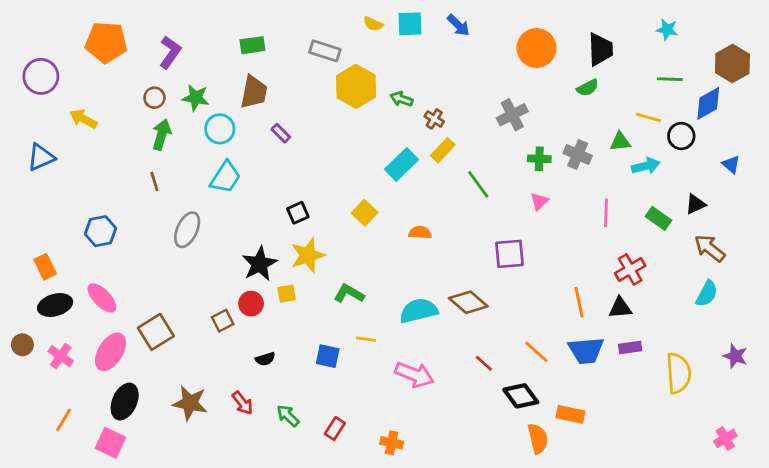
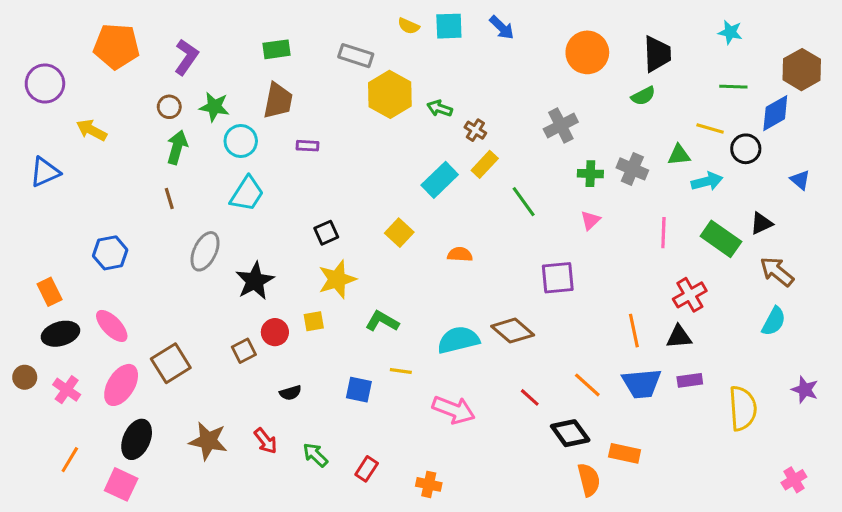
purple rectangle: (281, 133) -> (308, 146), turned -42
green rectangle: (659, 218) -> (721, 239), size x1.4
black star: (260, 264) -> (255, 281), moved

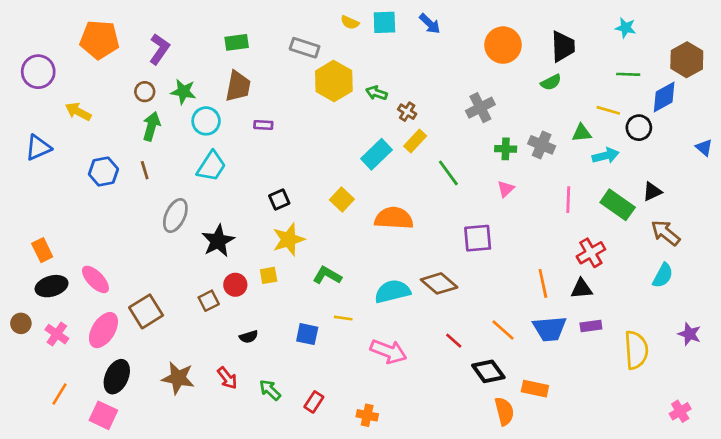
blue triangle: (800, 180) -> (704, 148), moved
blue hexagon: (110, 253) -> (103, 172), moved
orange semicircle: (460, 254) -> (394, 218), size x1.8

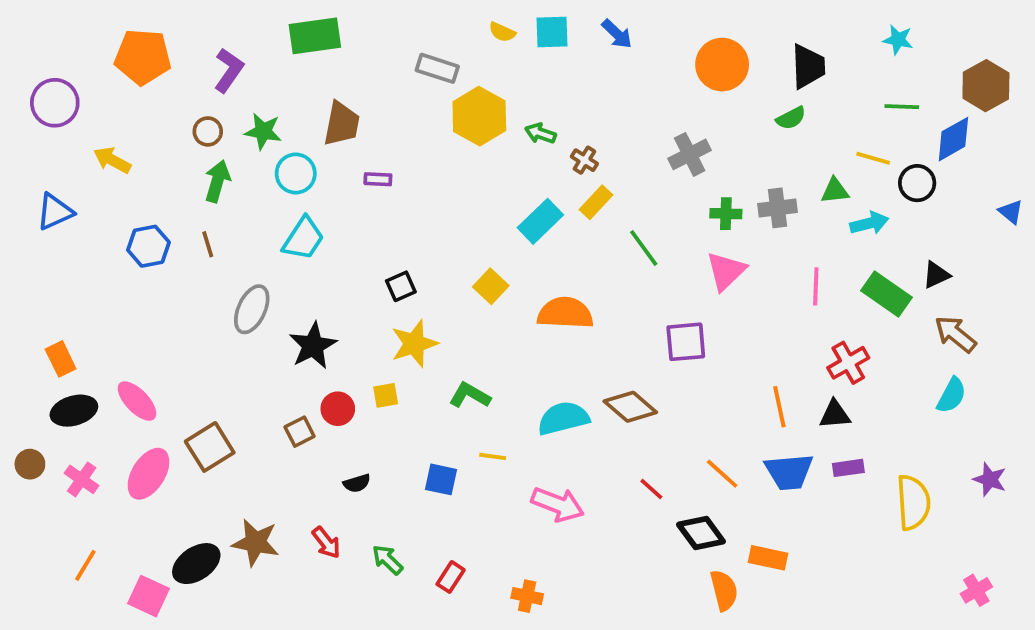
green rectangle: (237, 42) -> (315, 36), moved, size x1.5
gray cross: (542, 145) -> (778, 208), turned -30
pink triangle: (506, 189) -> (726, 271), size x1.6
black ellipse: (117, 377) -> (196, 564), moved, turned 32

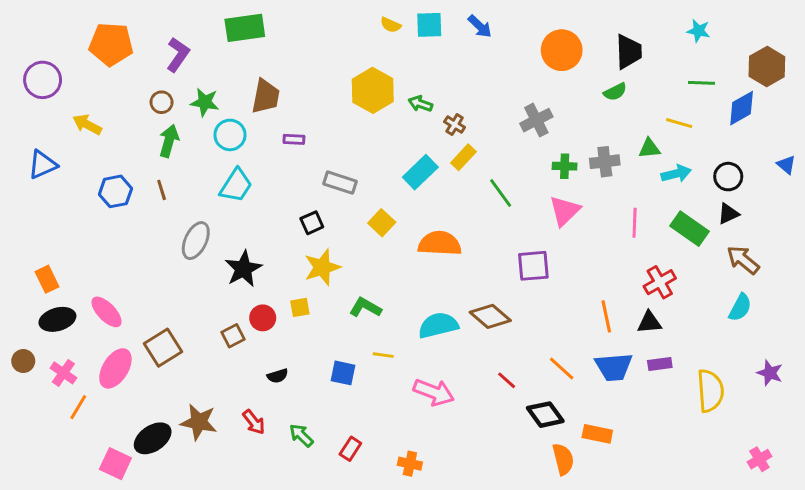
gray rectangle: (437, 68) -> (340, 183), moved
black circle: (917, 183) -> (728, 177), moved
orange line: (85, 565) -> (78, 407), moved

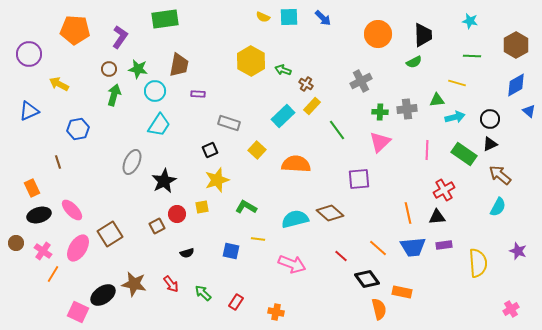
blue diamond: (742, 108) -> (516, 85), moved
brown line: (162, 190) -> (58, 162), moved

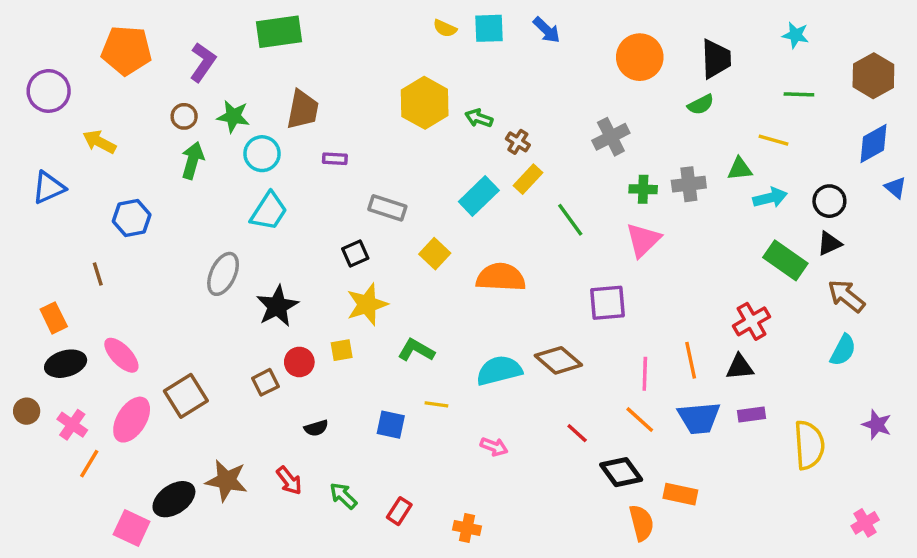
pink line: (427, 150) -> (645, 374), moved
pink arrow: (292, 264) -> (494, 447), size x0.6

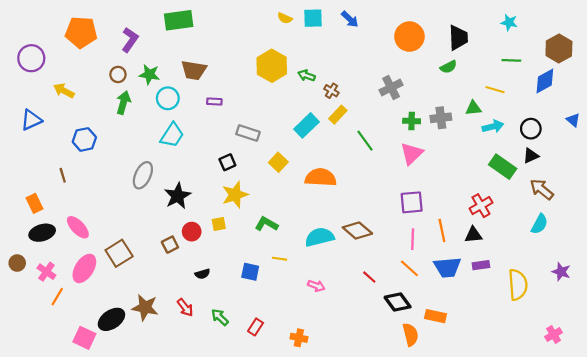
brown trapezoid: (303, 110) -> (194, 70), turned 88
blue diamond: (873, 143) -> (545, 81), moved
purple square: (608, 303) -> (412, 202), moved

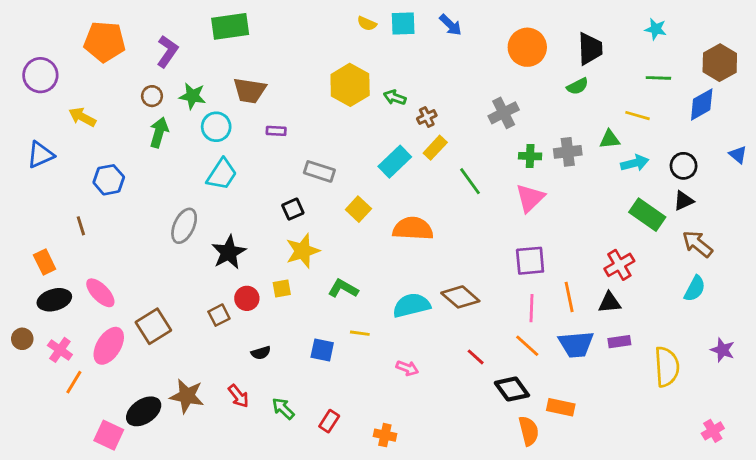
brown cross: (331, 91) -> (427, 117), turned 32

